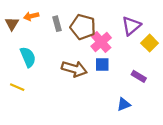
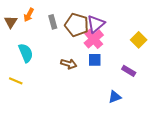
orange arrow: (31, 16) -> (29, 15), turned -48
purple triangle: (131, 26) -> (96, 24), moved
brown arrow: (74, 69) -> (69, 64), size x0.7

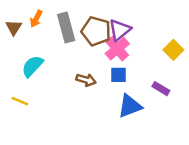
gray rectangle: (53, 22) -> (66, 27), size x1.6
cyan semicircle: (26, 53) -> (32, 66), turned -114
blue triangle: (115, 97) -> (130, 106), moved, size x1.5

